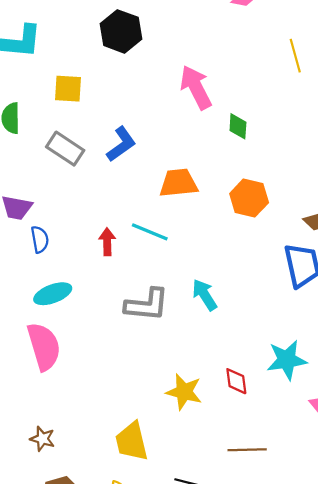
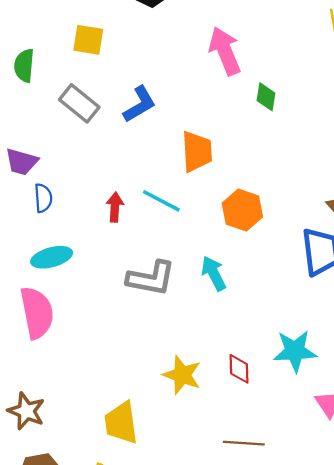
orange trapezoid: (178, 183) -> (197, 151), turned 87
orange hexagon: (249, 198) -> (242, 210), moved
brown star: (42, 439) -> (26, 411), size x1.4

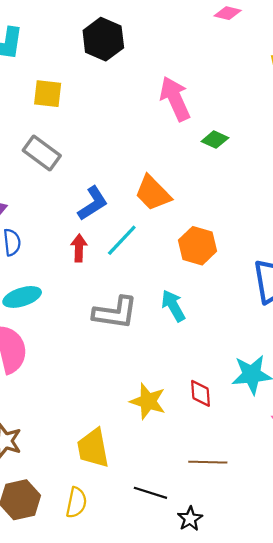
green diamond: (266, 97) -> (215, 140), turned -72
blue L-shape: (140, 104) -> (93, 203), moved
orange trapezoid: (197, 151) -> (153, 193), turned 141
cyan line: (161, 201) -> (122, 240), turned -72

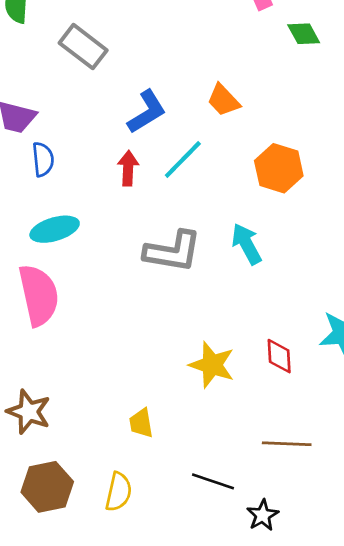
green diamond: (215, 140) -> (304, 34), turned 36
orange trapezoid: (153, 193) -> (223, 100), size x0.7
yellow trapezoid: (93, 448) -> (141, 423), size x0.6

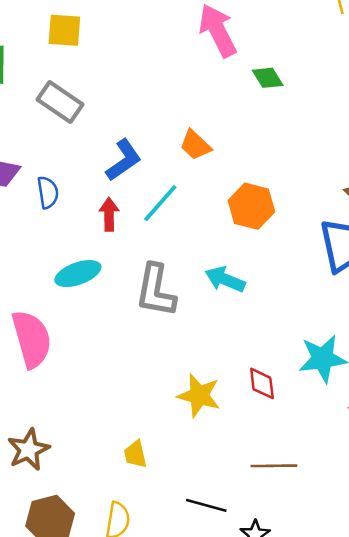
blue semicircle: (43, 159) -> (48, 192), moved
cyan ellipse: (55, 229) -> (78, 274), moved
cyan arrow: (247, 244) -> (225, 279), turned -36
gray L-shape: (173, 251) -> (156, 290), turned 94
brown star: (29, 412) -> (29, 450), turned 30

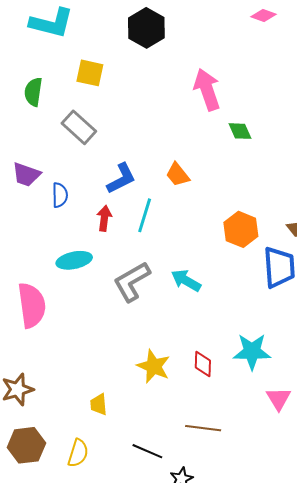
cyan line: (160, 203) -> (145, 215), turned -32
orange hexagon: (251, 206) -> (241, 229), moved
gray L-shape: (156, 290) -> (132, 282), turned 42

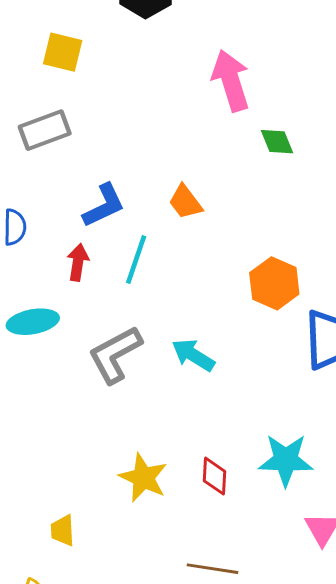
gray rectangle: (79, 127) -> (45, 130), turned -64

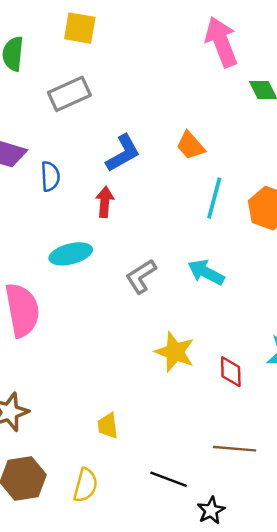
cyan line: (136, 260) -> (214, 198), moved
gray L-shape: (115, 355) -> (141, 276), size x0.7
yellow star: (143, 478) -> (175, 352), moved

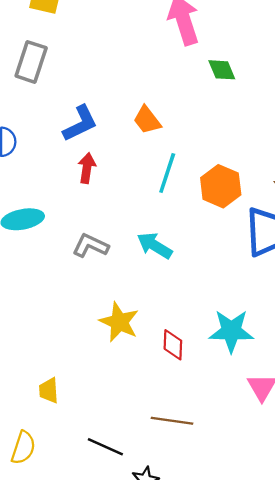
gray rectangle: (69, 94) -> (31, 62), turned -51
red arrow: (105, 202) -> (87, 168), moved
gray L-shape: (141, 276) -> (90, 246), turned 54

